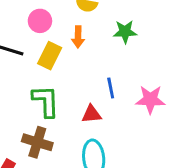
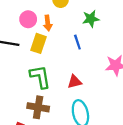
orange arrow: (78, 37) -> (48, 23), moved
blue line: (111, 88) -> (77, 42), moved

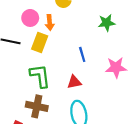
green star: (91, 19) -> (107, 23), moved
blue line: (77, 42) -> (82, 54), moved

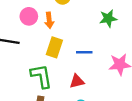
yellow rectangle: (40, 43) -> (54, 47), moved
blue line: (82, 54) -> (84, 52), turned -72

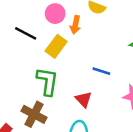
yellow rectangle: (54, 47) -> (56, 46), moved
red triangle: (77, 81) -> (84, 99), turned 42

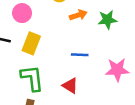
orange arrow: (75, 25) -> (78, 15), moved, turned -105

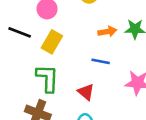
orange arrow: (78, 15) -> (107, 32), moved

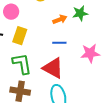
red triangle: (86, 92) -> (53, 68), size x1.6

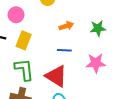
green star: (80, 13) -> (98, 28), moved

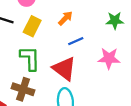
orange arrow: (66, 26) -> (65, 18), moved, turned -32
blue line: (64, 50) -> (76, 41), turned -32

